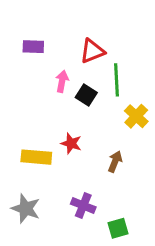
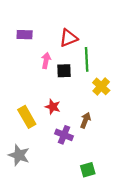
black square: (86, 95) -> (64, 71), turned -35
yellow rectangle: (36, 157) -> (27, 117), turned 55
purple cross: (83, 205) -> (64, 135), moved

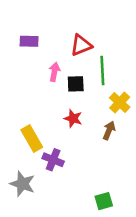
red star: (53, 107) -> (73, 118), moved
brown arrow: (85, 120) -> (109, 130), moved
purple cross: (64, 135) -> (53, 160), moved

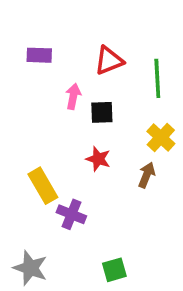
green line: (102, 71) -> (157, 78), moved
gray star: (22, 184) -> (30, 268), moved
green square: (104, 201) -> (114, 270), moved

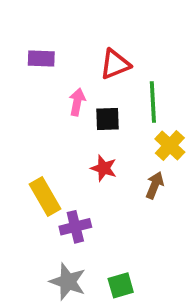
green line: (157, 78) -> (153, 102), moved
purple cross: (71, 214) -> (75, 227), turned -36
gray star: (30, 268) -> (68, 282), moved

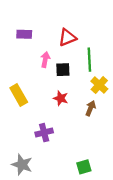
yellow rectangle: (45, 197) -> (19, 95), moved
gray star: (68, 282) -> (22, 165), moved
green square: (121, 285) -> (84, 167), moved

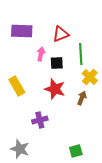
purple rectangle: (24, 34) -> (22, 31), size x1.5
red star: (61, 98) -> (55, 89), size x1.5

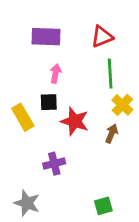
purple rectangle: (22, 31) -> (46, 37), moved
red triangle: (61, 34) -> (102, 37), moved
black square: (57, 63) -> (49, 102), moved

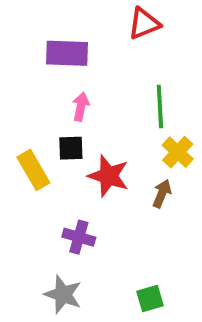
red triangle: (102, 37) -> (144, 24), moved
purple cross: (54, 164) -> (79, 237), turned 30
gray star: (27, 203) -> (63, 294), moved

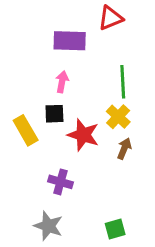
purple rectangle: (67, 53) -> (70, 41), moved
yellow cross: (178, 152) -> (118, 117), moved

